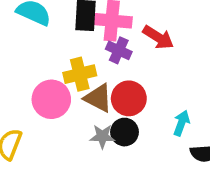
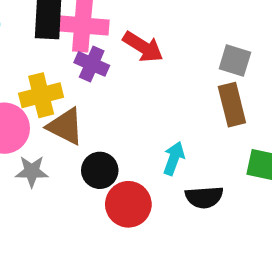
red circle: (129, 98) -> (128, 204), moved
gray star: (102, 136) -> (32, 171), moved

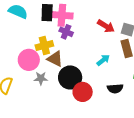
red arrow: (143, 47) -> (106, 26), moved
cyan arrow: (174, 158) -> (103, 60), moved, turned 32
black circle: (100, 170) -> (70, 77), size x1.5

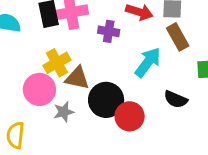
purple cross: (66, 32) -> (109, 31), moved
cyan arrow: (103, 60) -> (148, 62), size x1.5
black semicircle: (115, 89) -> (176, 99), turned 42

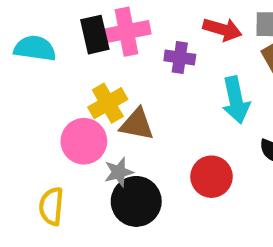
cyan arrow: (148, 62) -> (236, 100), turned 132
black circle: (106, 100) -> (136, 201), moved

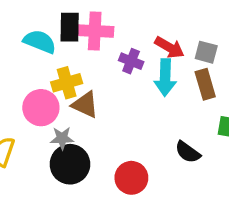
cyan semicircle: (35, 48) -> (40, 42), moved
cyan arrow: (236, 100) -> (165, 77), moved
red circle: (211, 177) -> (131, 178), moved

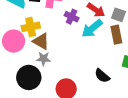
cyan arrow: (165, 77) -> (92, 28), turned 45
gray star: (62, 138) -> (44, 59), moved

